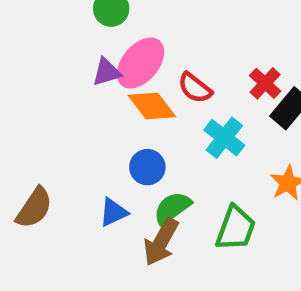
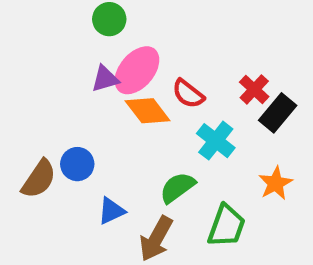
blue circle: (147, 167) -> (77, 164), moved
brown semicircle: (34, 208) -> (39, 179), moved
green semicircle: (172, 208) -> (177, 187), moved

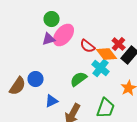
green circle: (109, 19) -> (52, 19), moved
orange diamond: (148, 111) -> (107, 54), moved
green semicircle: (177, 187) -> (79, 79), moved

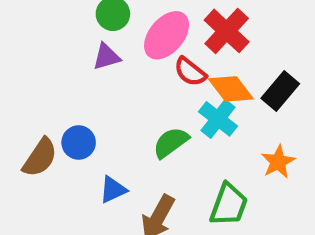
pink ellipse: (64, 35) -> (167, 35), moved
red cross: (119, 44) -> (227, 31), moved, size x1.5

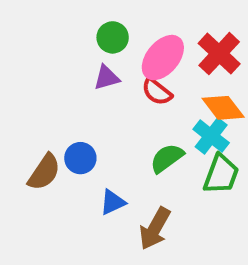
red semicircle: (190, 72) -> (157, 92), moved
green trapezoid: (229, 205) -> (221, 174), moved

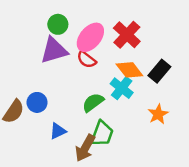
purple triangle: (107, 78) -> (54, 50), size x1.6
green trapezoid: (221, 174) -> (102, 134), moved

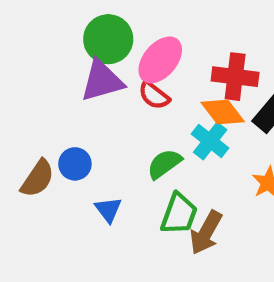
green circle: (58, 24) -> (108, 39), size x1.5
red cross: (127, 35) -> (235, 77), moved, turned -36
blue triangle: (58, 131) -> (108, 210), turned -42
brown arrow: (85, 148) -> (206, 233), moved

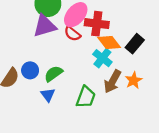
red cross: (235, 77) -> (97, 24), moved
green semicircle: (164, 164) -> (53, 74), moved
brown arrow: (206, 233) -> (112, 81), moved

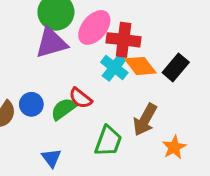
red semicircle: (72, 34) -> (81, 98), moved
cyan cross: (102, 58) -> (114, 67), moved
orange star: (134, 80) -> (174, 147), moved
blue triangle: (48, 95) -> (51, 158), moved

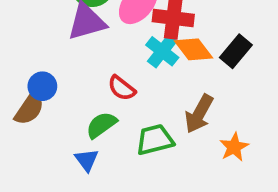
blue circle: (31, 104) -> (42, 86), moved
green semicircle: (64, 109) -> (101, 125), moved
green trapezoid: (108, 141) -> (155, 140), turned -124

